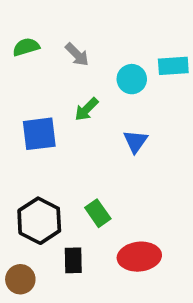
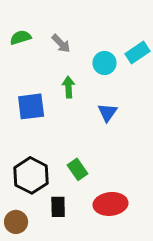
cyan rectangle: (173, 66) -> (137, 52), turned -30
green arrow: (86, 109) -> (69, 87), turned 132

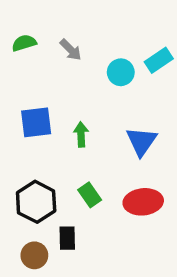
green arrow: (69, 87) -> (81, 134), moved
blue triangle: (107, 112) -> (141, 141), moved, size x1.4
red ellipse: (110, 204) -> (143, 202), moved
brown circle: (16, 222) -> (34, 255), moved

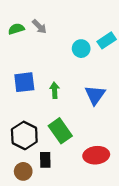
gray arrow: (71, 50) -> (39, 27), moved
green rectangle: (90, 195) -> (60, 131), size x1.5
red ellipse: (143, 202) -> (96, 155), moved

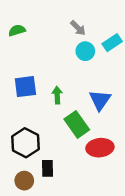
gray arrow: (39, 27) -> (78, 28), moved
green rectangle: (60, 131) -> (77, 124), moved
red ellipse: (96, 155) -> (100, 148), moved

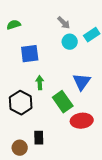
blue square: (25, 87) -> (30, 54), moved
green arrow: (57, 95) -> (40, 83), moved
black hexagon: (25, 143) -> (21, 103), moved

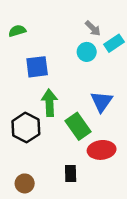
gray arrow: (64, 23) -> (93, 28), moved
green arrow: (40, 83) -> (49, 103), size x1.5
black rectangle: (39, 138) -> (71, 174), moved

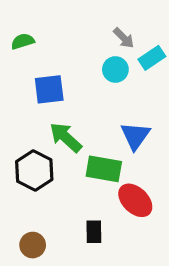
green arrow: (49, 103) -> (66, 137), turned -45
green rectangle: (78, 126) -> (104, 169), turned -45
red ellipse: (102, 150) -> (135, 200), turned 50

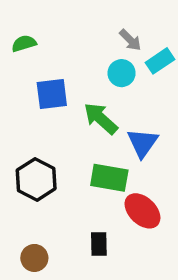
green arrow: (66, 137) -> (101, 118), moved

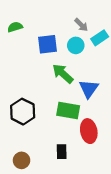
blue square: (52, 94) -> (48, 44), moved
red ellipse: (142, 211) -> (89, 131), turned 35

